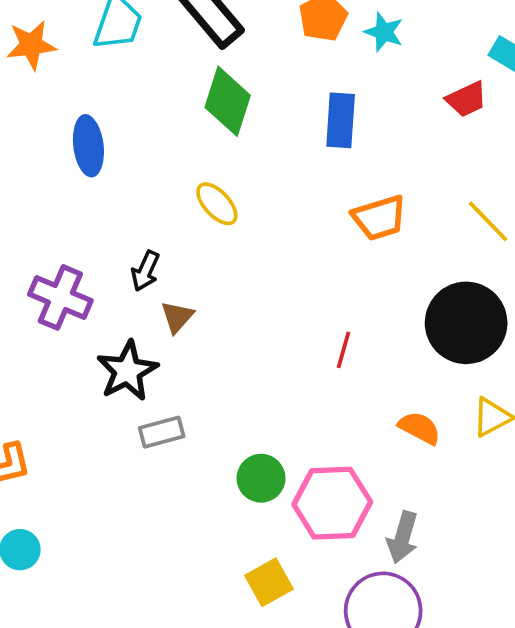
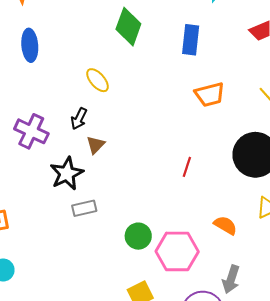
blue ellipse: (88, 146) -> (30, 45), moved
yellow ellipse: (217, 204) -> (98, 80), moved
orange semicircle: (419, 428) -> (225, 225), moved
gray arrow: (403, 537) -> (231, 279), moved

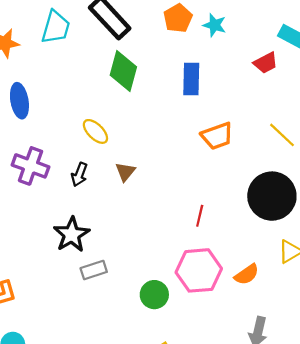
purple cross: (31, 131) -> (30, 166), moved
brown triangle: (96, 145) -> (125, 172), moved
orange semicircle: (225, 225) -> (247, 274), turned 120
pink hexagon: (177, 251) -> (199, 270), moved

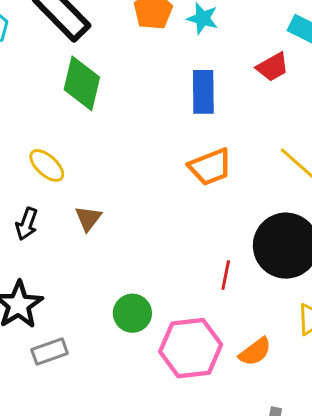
blue rectangle: (191, 79) -> (203, 92), moved
red line: (200, 216) -> (226, 275), moved
green circle: (154, 295) -> (132, 313), moved

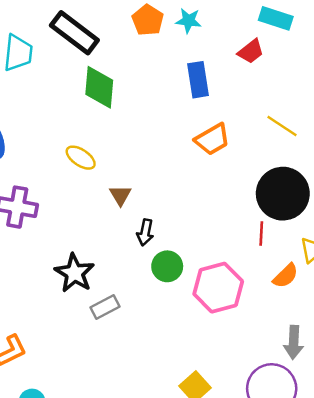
black arrow: (27, 224) -> (145, 232), moved
red line: (226, 275) -> (261, 234), moved
orange semicircle: (255, 352) -> (286, 276), moved

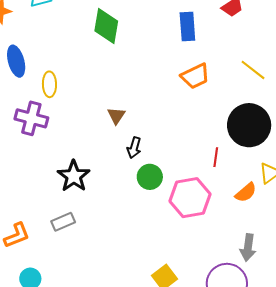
yellow ellipse: (81, 158) -> (49, 84), moved, turned 50
red line: (261, 234) -> (216, 157), moved
gray rectangle: (105, 307) -> (63, 222), moved

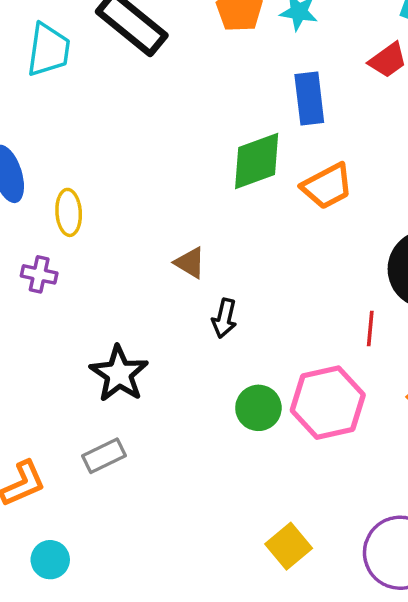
green diamond: (106, 26) -> (257, 161), moved, turned 63
brown triangle: (116, 116) -> (190, 263), turned -30
purple cross: (31, 118) -> (39, 274), size x0.6
green circle: (150, 177) -> (258, 408), moved

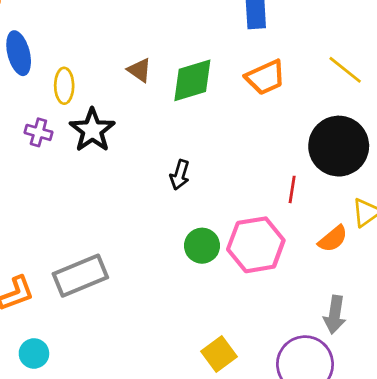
green diamond: (257, 161) -> (192, 80), moved
brown triangle: (190, 263) -> (139, 70), moved
black star: (119, 374) -> (92, 130), moved
gray rectangle: (104, 456) -> (80, 276), size x1.6

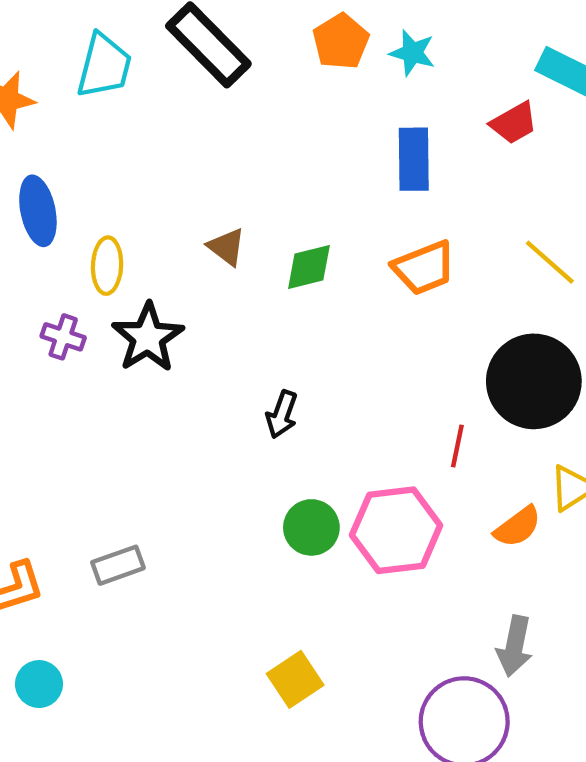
green diamond: (192, 80) -> (309, 267), size x0.7
gray rectangle: (80, 276) -> (118, 565), size x0.6
yellow square: (219, 354) -> (295, 679), moved

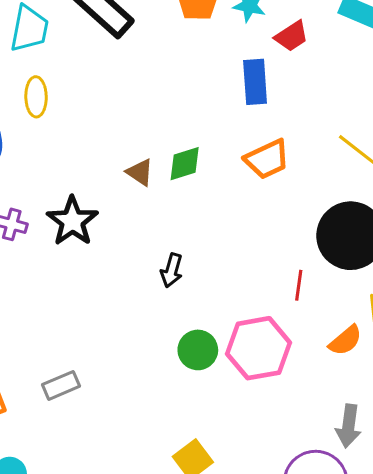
red trapezoid: (514, 123) -> (292, 36), moved
brown triangle: (227, 247) -> (140, 172), moved
yellow ellipse: (107, 266) -> (36, 97), moved

